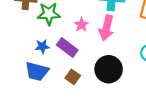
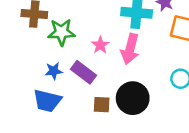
brown square: (73, 77) -> (102, 105), moved, turned -32

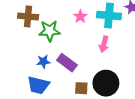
pink star: (100, 45) -> (80, 16), moved
pink arrow: (130, 49) -> (104, 44), size x0.7

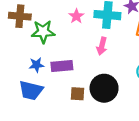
purple rectangle: (67, 63) -> (62, 66), turned -42

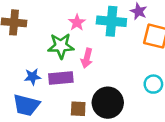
green star: (43, 32) -> (61, 46), moved
pink arrow: (102, 46) -> (87, 58), moved

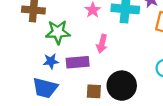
green star: (61, 46) -> (58, 32), moved

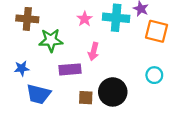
blue star: (51, 61) -> (22, 68), moved

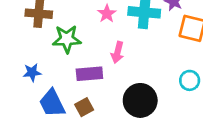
blue trapezoid: (39, 94) -> (52, 103), turned 50
brown square: (86, 98) -> (84, 107), moved, turned -32

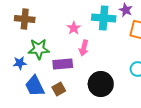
pink star: (107, 14) -> (74, 28), moved
green star: (67, 39) -> (39, 49), moved

